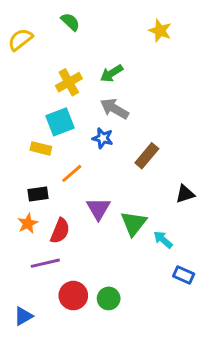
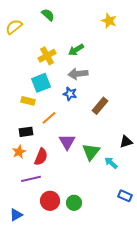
gray arrow: (114, 109) -> (78, 74), turned -36
black triangle: (185, 194) -> (126, 142), moved
blue rectangle: (184, 275) -> (125, 196), moved

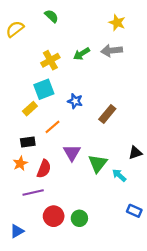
gray arrow: (78, 74) -> (112, 51), moved
yellow rectangle: (28, 101) -> (30, 109), turned -56

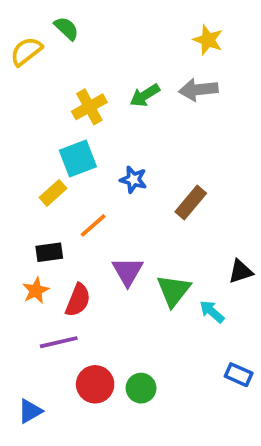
green semicircle: (51, 16) -> (66, 28), moved

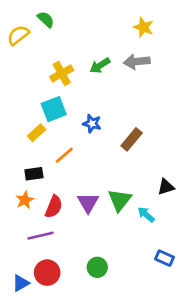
purple triangle: (128, 271) -> (88, 203), moved
red circle: (95, 384) -> (47, 273), moved

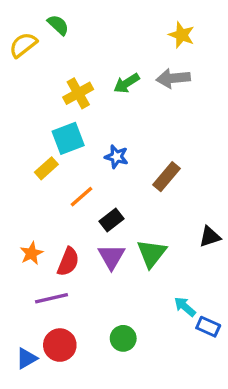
black rectangle: (34, 174) -> (111, 220), moved, turned -30
cyan arrow: (146, 215) -> (185, 307), moved

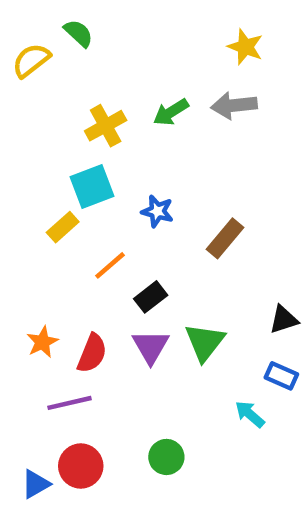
blue rectangle: (208, 327) -> (281, 376), moved

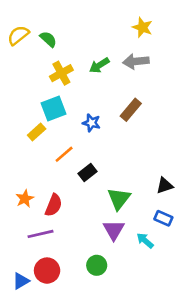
green semicircle: (78, 33) -> (48, 39), moved
brown rectangle: (225, 238) -> (131, 110), moved
purple triangle: (151, 347) -> (114, 230), moved

